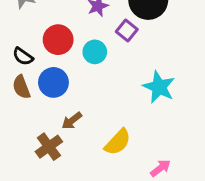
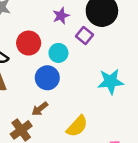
blue circle: (53, 82) -> (47, 78), moved
cyan star: (159, 87) -> (111, 82), turned -30

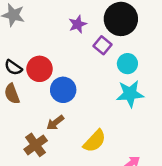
red circle: (29, 43) -> (40, 69), moved
cyan circle: (58, 53) -> (127, 64), moved

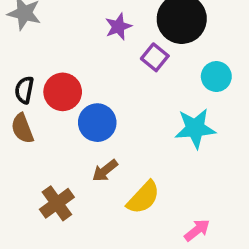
cyan circle: (127, 64) -> (216, 77), moved
black semicircle: (13, 68) -> (24, 90), turned 66
brown arrow: (55, 123) -> (105, 171), moved

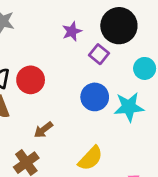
blue circle: (97, 123) -> (95, 97), moved
brown arrow: (105, 171) -> (43, 130), moved

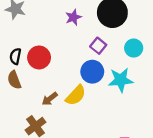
purple square: (99, 54) -> (98, 46), moved
yellow semicircle: (90, 158) -> (76, 95), moved

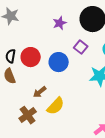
blue circle: (92, 72) -> (59, 62), moved
yellow semicircle: (76, 95) -> (56, 106), moved

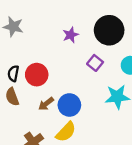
blue circle: (59, 62) -> (69, 105), moved
brown arrow: (40, 92) -> (46, 104), moved

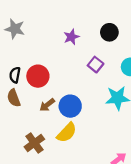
black circle: (109, 30) -> (109, 32), size x0.6

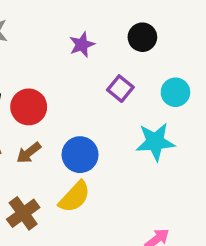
brown arrow: (47, 105) -> (29, 153), moved

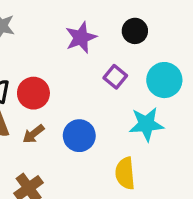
purple star: (82, 45) -> (81, 37), size x1.4
cyan circle: (175, 92) -> (164, 80), size x1.4
yellow semicircle: (75, 197) -> (125, 173), moved, turned 132

